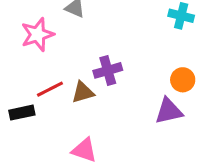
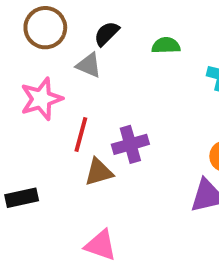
red line: (50, 89) -> (81, 134), moved, turned -48

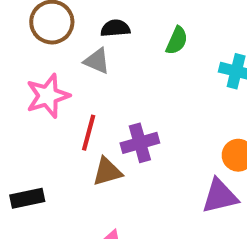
black semicircle: (107, 34) -> (115, 28), turned 40
green semicircle: (166, 45) -> (177, 41), turned 116

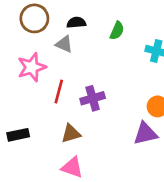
brown triangle: (107, 172) -> (71, 134), moved

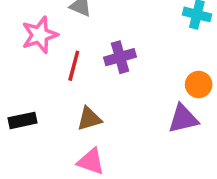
purple cross: (93, 98) -> (120, 57), moved

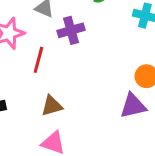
purple cross: (120, 57) -> (71, 30), moved

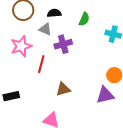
brown triangle: (52, 106) -> (63, 89), moved

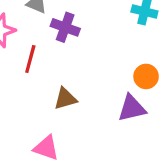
purple cross: (63, 44) -> (65, 27), turned 36

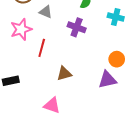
purple cross: (65, 27) -> (77, 27), moved

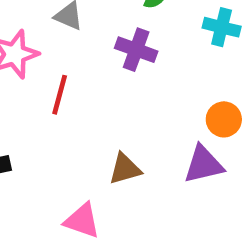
brown triangle: (64, 74) -> (125, 169), moved

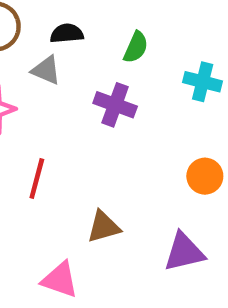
red line: (60, 95) -> (37, 178), moved
purple triangle: (204, 164) -> (184, 252), moved

